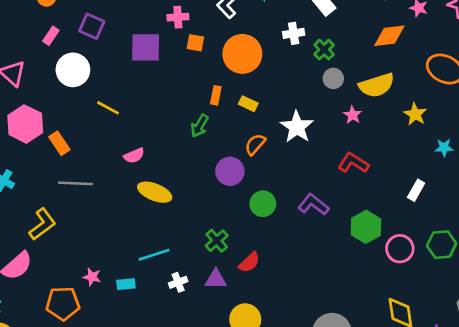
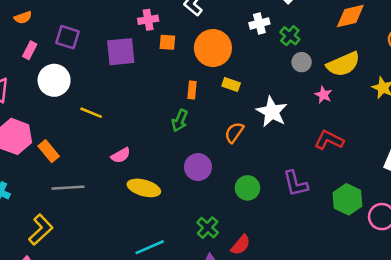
yellow rectangle: (248, 104) -> (231, 84), moved
purple circle: (230, 171) -> (198, 167), moved
purple L-shape: (313, 205) -> (295, 184), turned -136

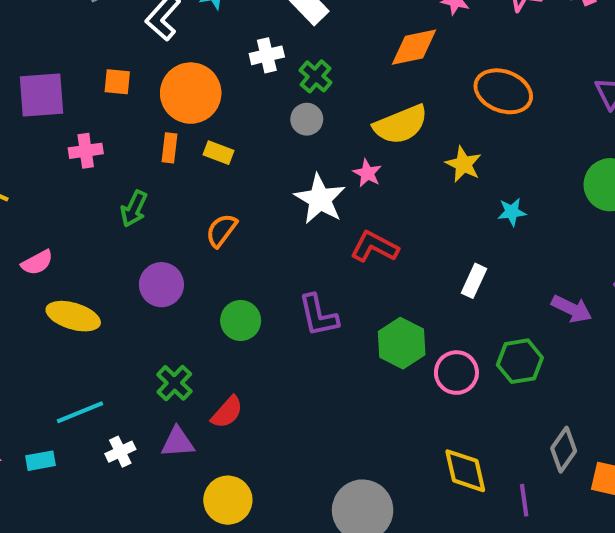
pink cross: (148, 20) -> (86, 151), moved
gray circle: (302, 62) -> (307, 119), moved
orange rectangle: (192, 90) -> (169, 148), moved
white star: (272, 112) -> (320, 199), moved

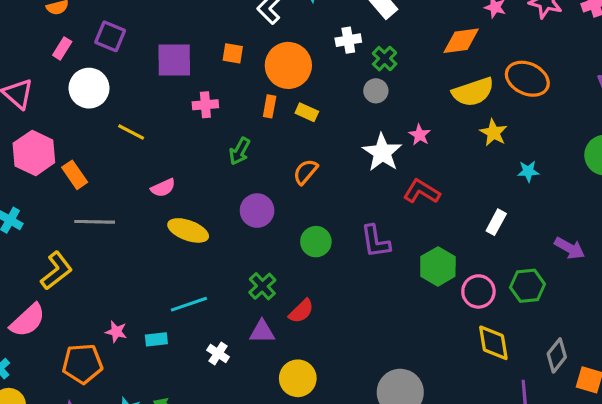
yellow semicircle: (401, 125) -> (473, 92), moved
white cross: (120, 452) -> (218, 353), moved, turned -35
yellow diamond: (465, 471) -> (493, 343), moved

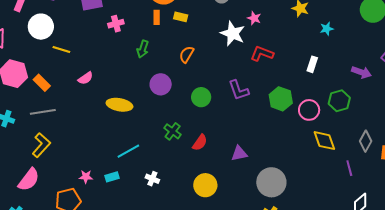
yellow line: (131, 132) -> (61, 50), moved
pink semicircle: (163, 188) -> (85, 78), moved
gray line: (95, 222) -> (43, 112), moved
purple triangle: (262, 332) -> (239, 153), moved

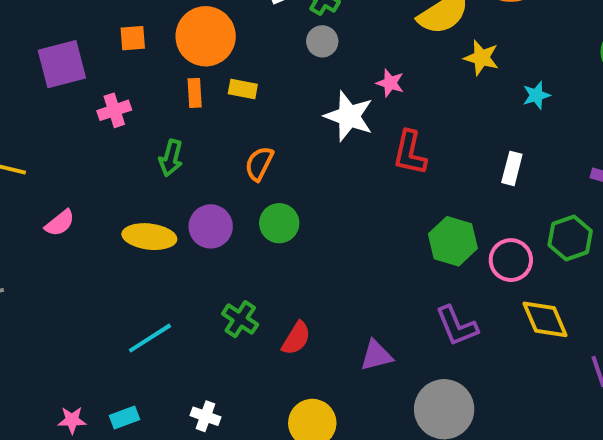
red L-shape: (262, 54) -> (410, 153), turned -95
purple L-shape: (239, 90) -> (457, 326), moved
green circle: (201, 97) -> (279, 223), moved
yellow ellipse: (119, 105) -> (149, 237), moved
cyan line: (128, 151) -> (150, 338), moved

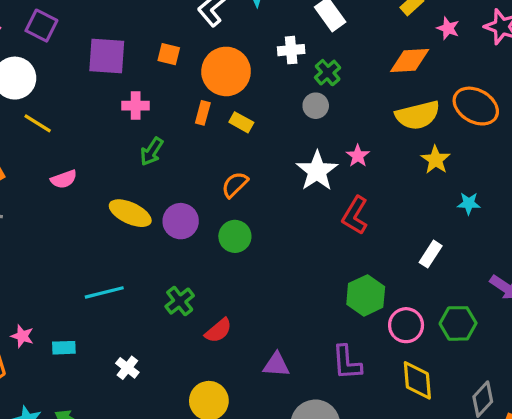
green arrow: (171, 158) -> (152, 151), moved

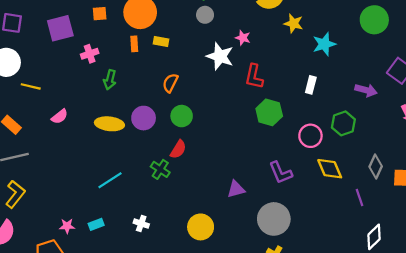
cyan star: (469, 203) -> (324, 44), size x1.5
green hexagon: (366, 295) -> (269, 112), moved
red semicircle: (218, 331) -> (178, 149), moved

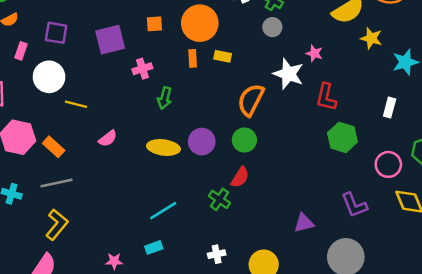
orange semicircle: (170, 83) -> (251, 100), moved, size x1.5
cyan rectangle: (96, 224) -> (154, 247), moved
white cross: (141, 224) -> (217, 254), moved, turned -32

